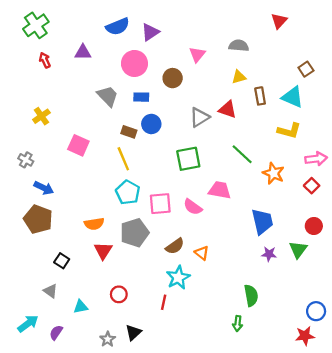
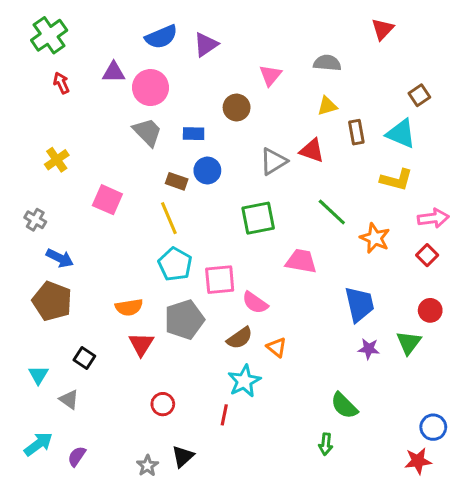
pink circle: (134, 63) -> (150, 88), moved
pink semicircle: (193, 207) -> (255, 303), moved
green semicircle: (251, 295) -> (344, 406), turned 145
cyan triangle: (81, 307) -> (38, 375), moved, turned -48

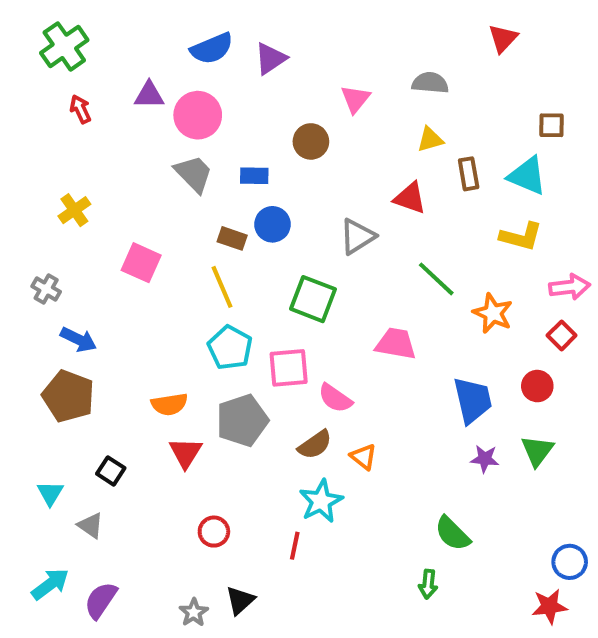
brown square: (419, 95) -> (551, 125), turned 35
gray triangle: (273, 161) -> (357, 236), moved
green square: (258, 218) -> (313, 299), moved, turned 32
red circle: (430, 310) -> (537, 386), moved
purple semicircle: (77, 456) -> (101, 600), size x1.4

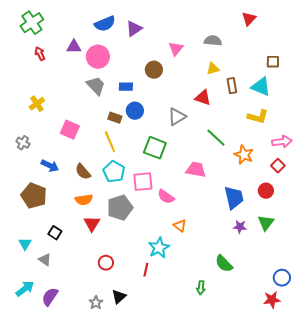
blue arrow: (78, 340) -> (50, 166), moved
brown semicircle: (315, 445) -> (83, 172), moved, turned 84
green arrow: (428, 584) -> (201, 288), moved

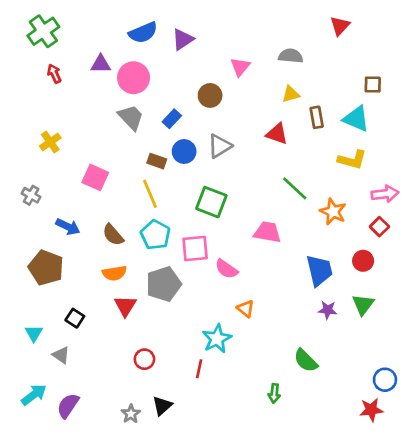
blue rectangle: (126, 87) -> (172, 119), turned -48
gray triangle: (177, 117) -> (220, 146), moved

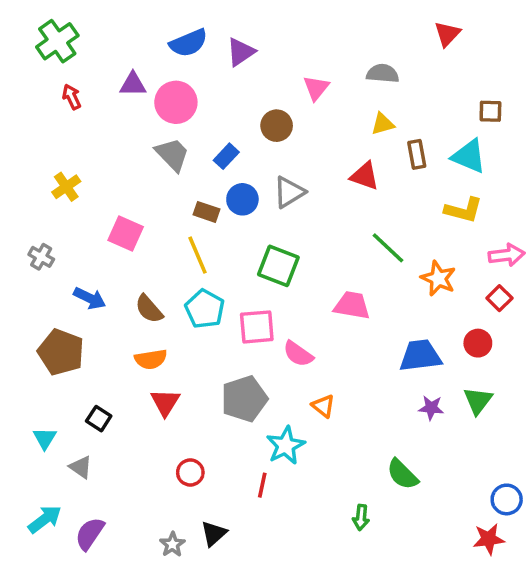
blue trapezoid: (319, 270) -> (420, 356), turned -84
gray pentagon: (164, 284) -> (244, 399), moved

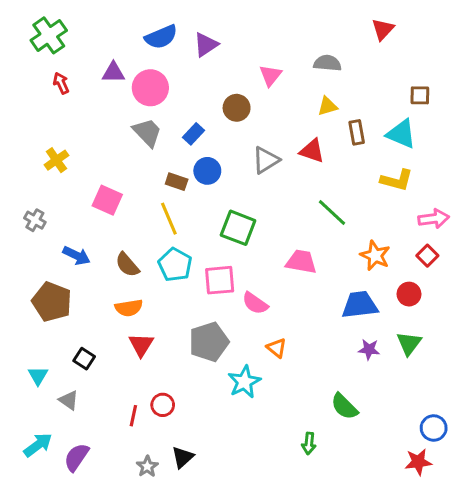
gray triangle: (289, 192) -> (266, 160), moved
orange star: (438, 278) -> (375, 256), moved
red line: (262, 485) -> (133, 416), moved

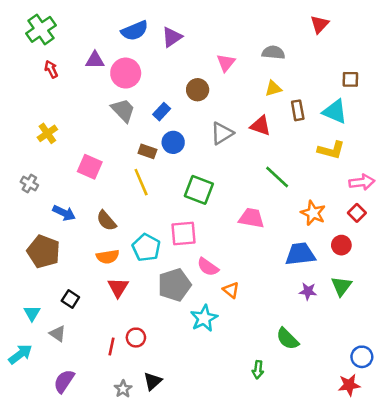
cyan pentagon: (175, 265) -> (146, 248), moved
pink semicircle: (255, 303) -> (208, 267), moved
cyan arrow: (38, 445) -> (20, 354), moved

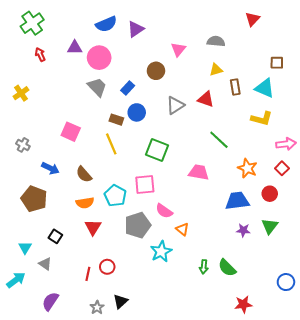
yellow cross: (47, 133) -> (21, 93), moved
green arrow: (258, 370) -> (204, 267), moved
red star: (349, 385) -> (243, 304), moved

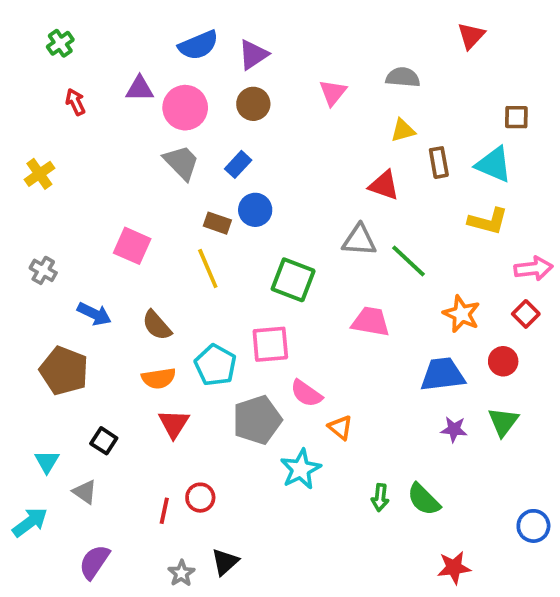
green cross: (32, 23) -> (60, 43), size x0.6
brown circle: (156, 71) -> (253, 104), moved
gray triangle: (175, 105) -> (359, 240), moved, turned 36

